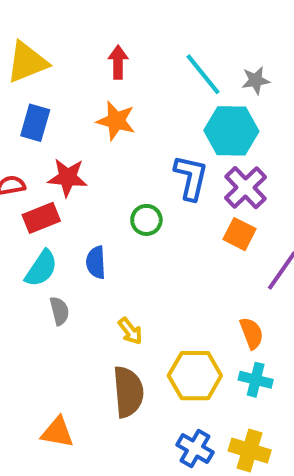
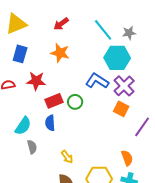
red arrow: (118, 62) -> (61, 24), turned -126
blue L-shape: (191, 177) -> (97, 81), turned -70
red rectangle: (41, 218) -> (54, 101), moved

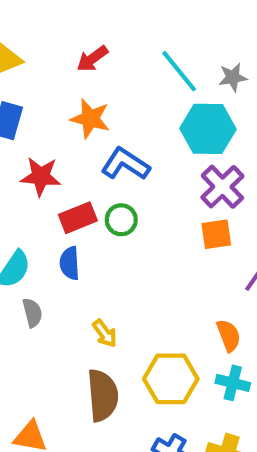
blue L-shape: (97, 81) -> (125, 164), moved
orange square: (121, 109) -> (216, 234), turned -35

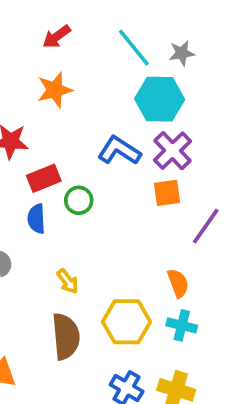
orange star: (90, 119) -> (55, 90), turned -30
blue L-shape: (125, 164) -> (119, 151), moved
green circle: (121, 220) -> (79, 200), moved

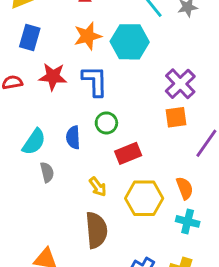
cyan hexagon: (160, 99) -> (130, 42), moved
blue L-shape: (119, 151) -> (95, 81), moved, turned 56
red rectangle: (44, 178) -> (128, 153), moved
yellow hexagon: (127, 322) -> (144, 198), moved

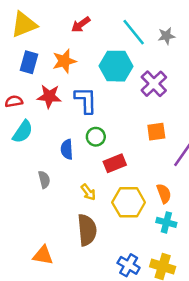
orange star: (88, 36) -> (64, 61), moved
purple cross: (180, 84) -> (154, 84), moved
cyan semicircle: (34, 142) -> (23, 132), moved

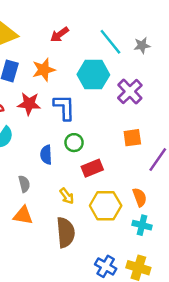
orange triangle: (43, 255) -> (23, 215), moved

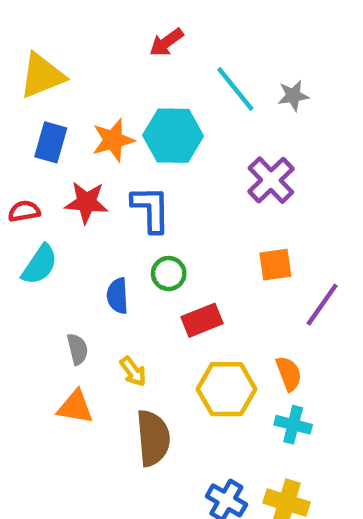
red arrow: (59, 34) -> (166, 42), moved
cyan hexagon: (93, 75) -> (173, 136), moved
yellow arrow: (67, 196) -> (133, 371), moved

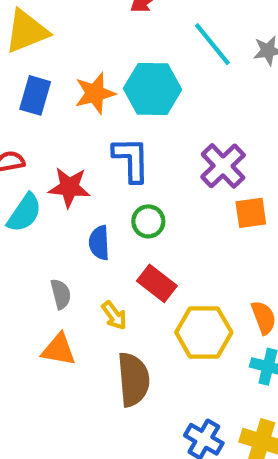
purple cross: (271, 180) -> (223, 166), moved
red star: (86, 202) -> (69, 187), moved
red rectangle: (202, 320) -> (157, 283), moved, turned 60

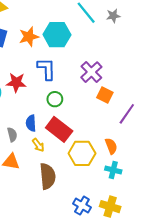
orange square: (251, 213) -> (105, 95), turned 35
blue semicircle: (99, 243) -> (31, 123), moved
red rectangle: (157, 283) -> (59, 129), size x1.4

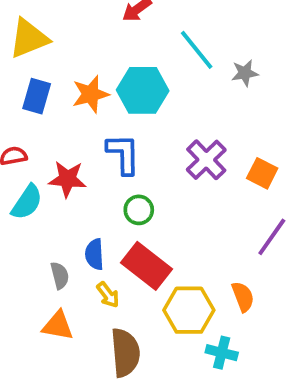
gray star: (113, 16) -> (245, 73), moved
orange square: (105, 95) -> (262, 173), moved
cyan cross: (113, 170) -> (222, 353), moved

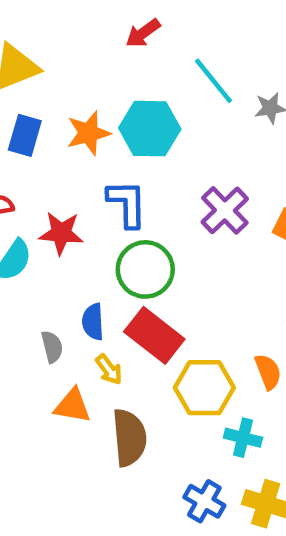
green circle: (139, 210) -> (145, 269), size x1.6
orange triangle: (58, 326) -> (73, 406), moved

